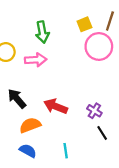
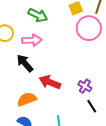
green arrow: (42, 32) -> (38, 15), turned -54
black arrow: (17, 99) -> (25, 63), moved

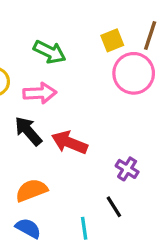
red arrow: (50, 82) -> (69, 143), moved
black line: (92, 106) -> (114, 207), moved

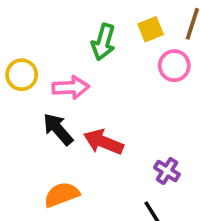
green arrow: (50, 52) -> (103, 42), moved, turned 80
pink circle: (134, 73) -> (174, 66), size x0.7

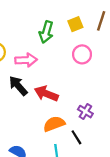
pink circle: (174, 66) -> (82, 54), moved
orange semicircle: (62, 195) -> (54, 124), moved

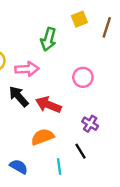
yellow square: (75, 24) -> (79, 19), moved
pink circle: (82, 54) -> (83, 77), moved
orange semicircle: (54, 124) -> (42, 137), moved

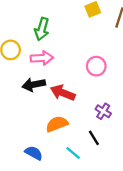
green arrow: (48, 39) -> (42, 29), moved
black arrow: (19, 96) -> (34, 85), turned -60
cyan line: (59, 167) -> (73, 153), turned -42

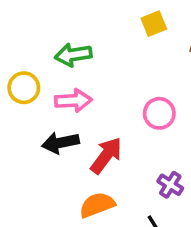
green arrow: (42, 29) -> (73, 55), turned 65
red arrow: (63, 93) -> (106, 155), turned 105

